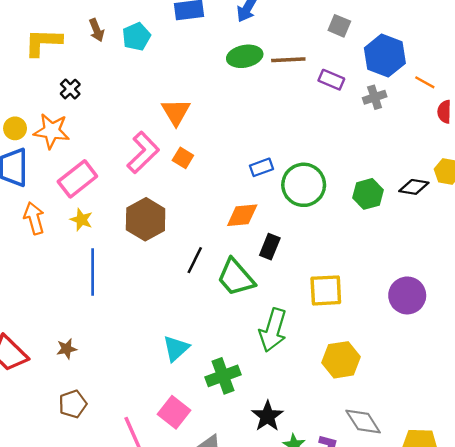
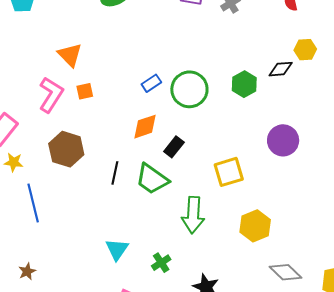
orange square: (183, 158) -> (85, 91), turned -30
black rectangle: (270, 247) -> (174, 147), turned 30
purple circle: (407, 295) -> (283, 140), moved
green cross: (223, 376) -> (161, 263), size x0.7

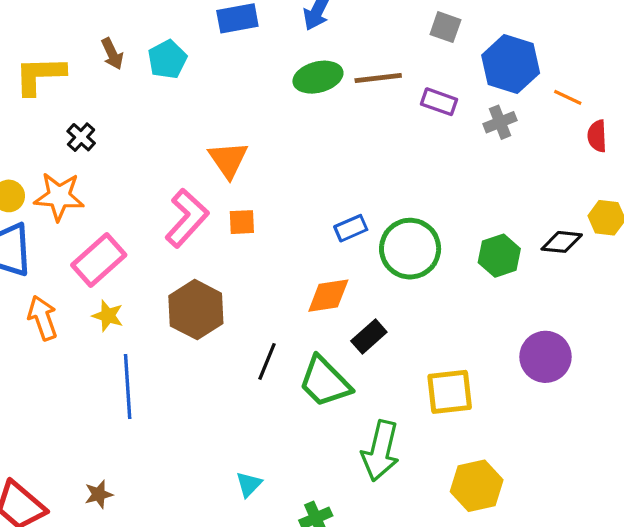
cyan triangle: (117, 249) -> (249, 484), size x0.7

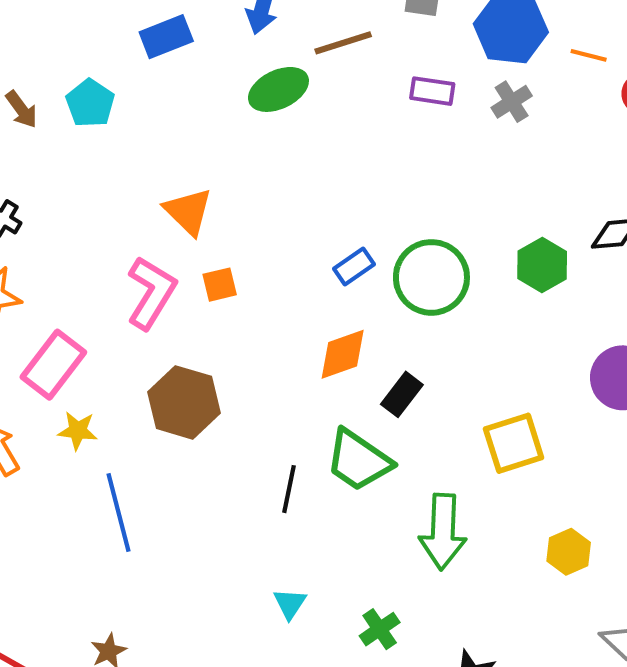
brown line: (378, 78) -> (343, 43), moved
black line: (267, 361) -> (289, 489), moved
yellow hexagon: (477, 486) -> (569, 552), size x0.7

